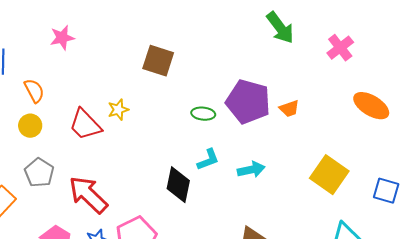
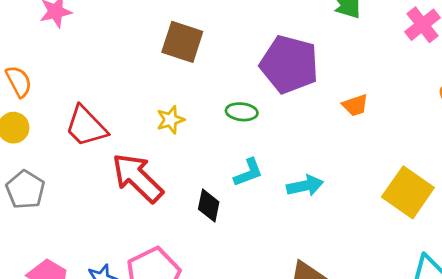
purple pentagon: (248, 102) -> (289, 64), moved
yellow star: (118, 110) -> (170, 120), moved
black diamond: (178, 185) -> (209, 205), size x0.7
red arrow: (88, 195) -> (137, 178), moved

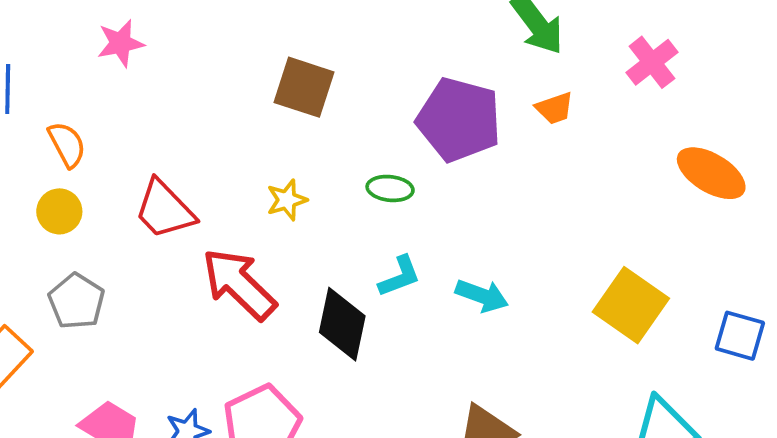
orange trapezoid: (355, 105) -> (554, 108), moved
cyan arrow: (305, 186) -> (482, 296), turned 32
black diamond: (209, 205) -> (342, 324), size x1.5

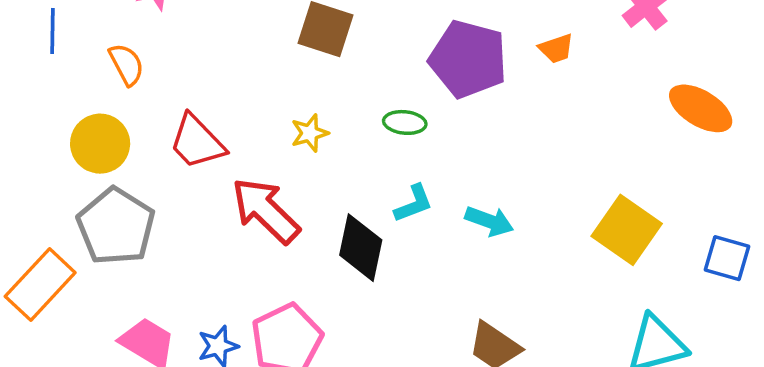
orange semicircle: (67, 145) -> (126, 64), moved
yellow circle: (59, 211) -> (100, 144), size x1.4
gray pentagon: (77, 301) -> (116, 226), size x1.5

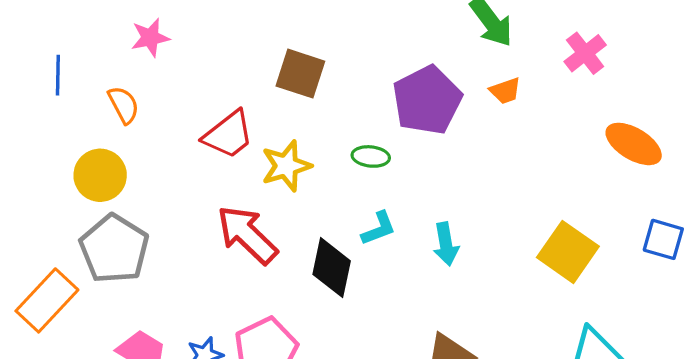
purple pentagon: (468, 59) -> (427, 100), turned 30
yellow star: (310, 133) -> (286, 166), size x1.5
red trapezoid: (197, 142) -> (228, 135), moved, turned -84
cyan arrow: (489, 221) -> (446, 244), turned 60
blue square: (727, 258) -> (663, 239), moved

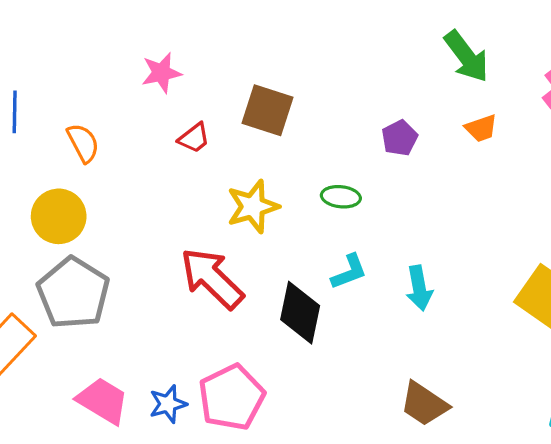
pink star: (150, 38) -> (161, 73), moved
purple pentagon: (427, 100) -> (400, 138), size x0.5
red trapezoid: (228, 135) -> (194, 138), moved, size x0.6

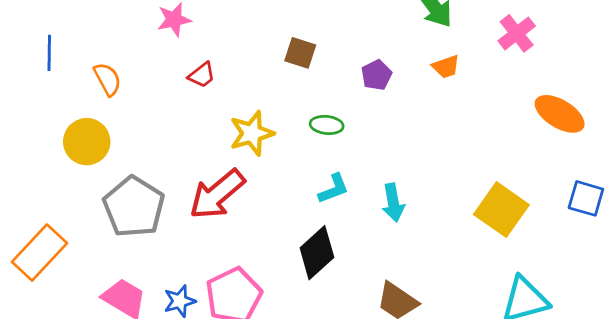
brown square: (267, 110) -> (300, 53), moved, size x0.7
red arrow: (212, 278) -> (217, 194), turned -84
gray pentagon: (73, 293) -> (134, 207), moved
black diamond: (300, 313) -> (317, 253), moved, turned 36

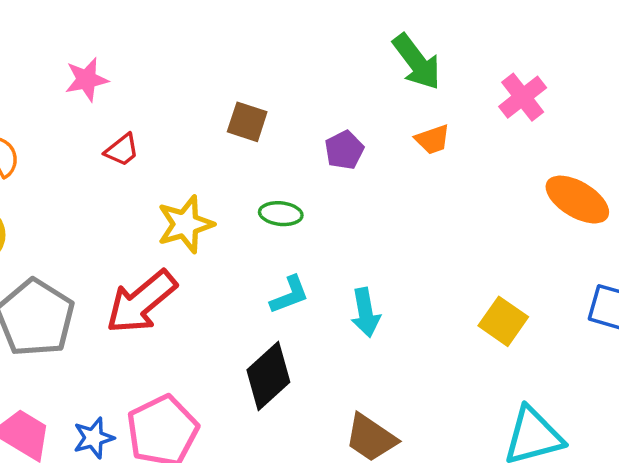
yellow square: (501, 210) -> (503, 321), size x0.7

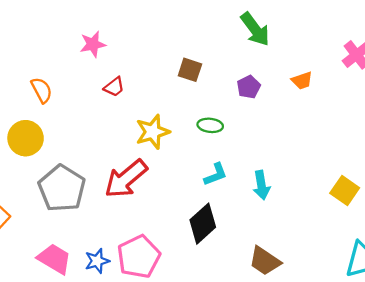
green arrow: (417, 62) -> (255, 29), moved

